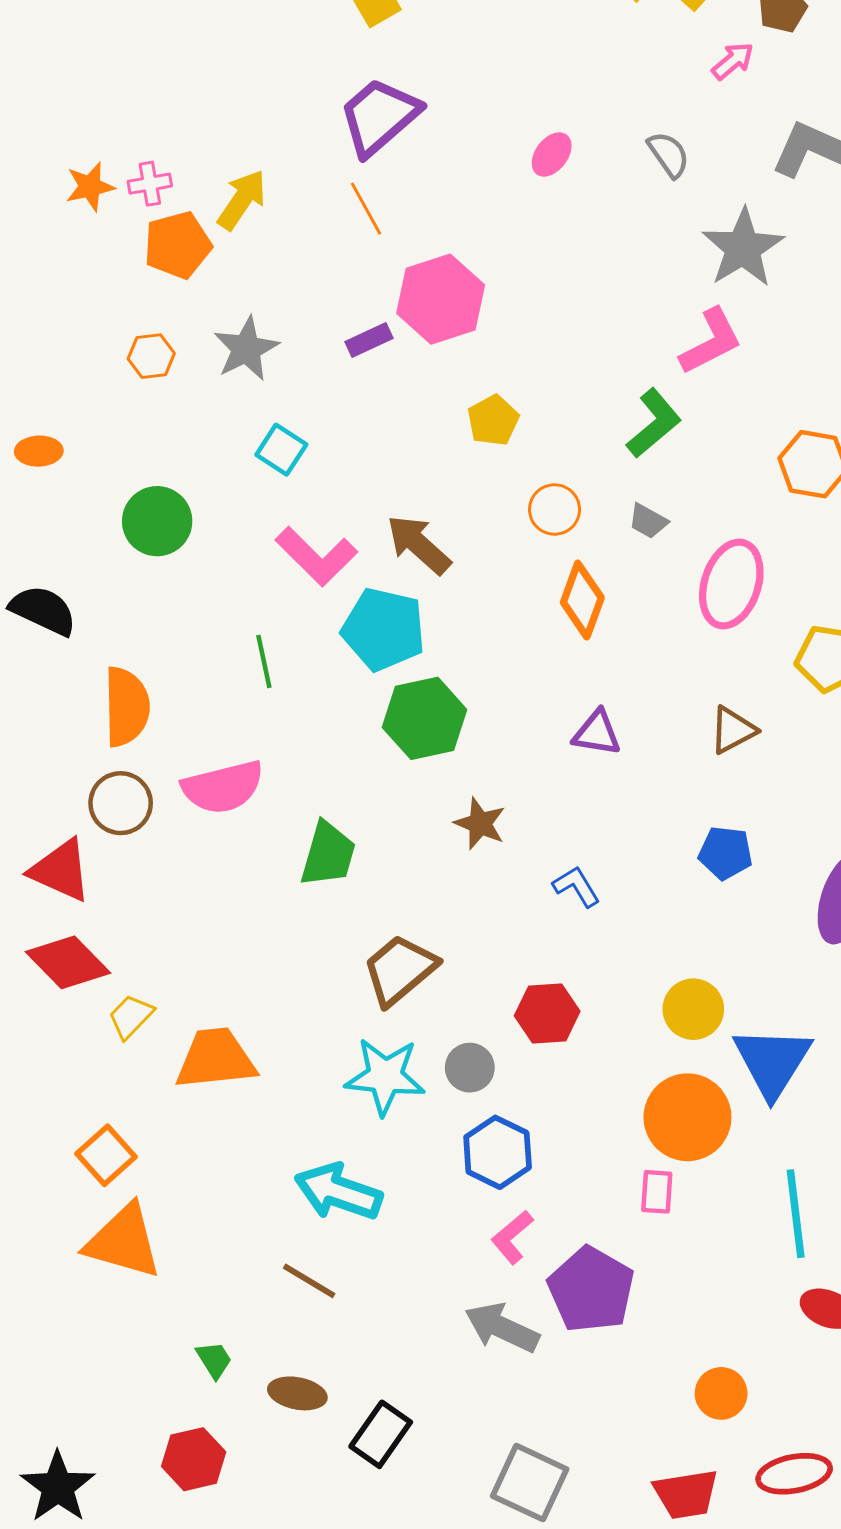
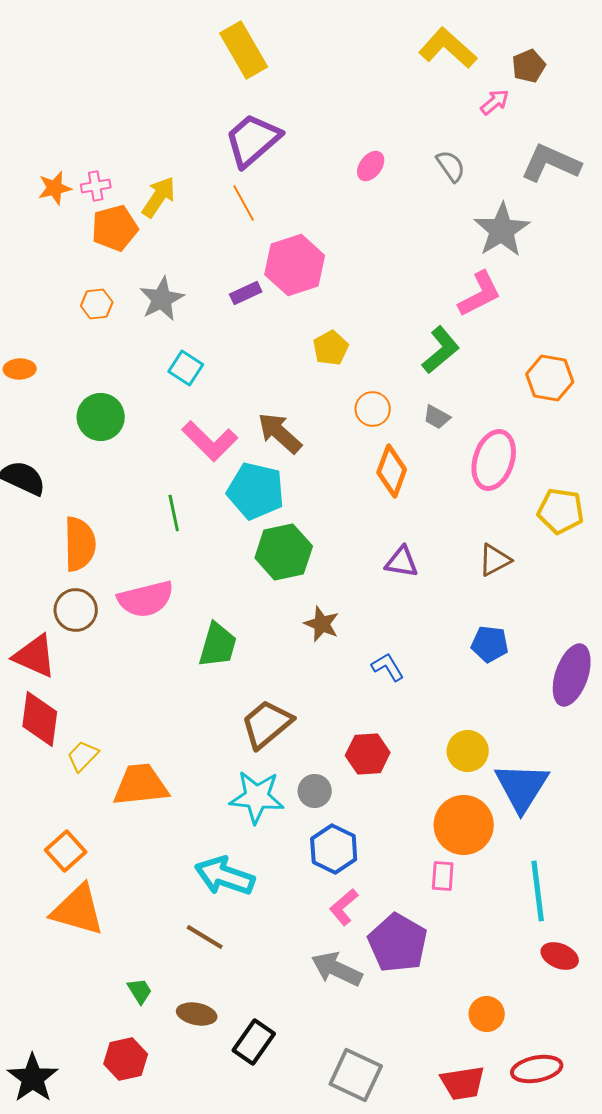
red diamond: (68, 962) -> (40, 719), turned 52

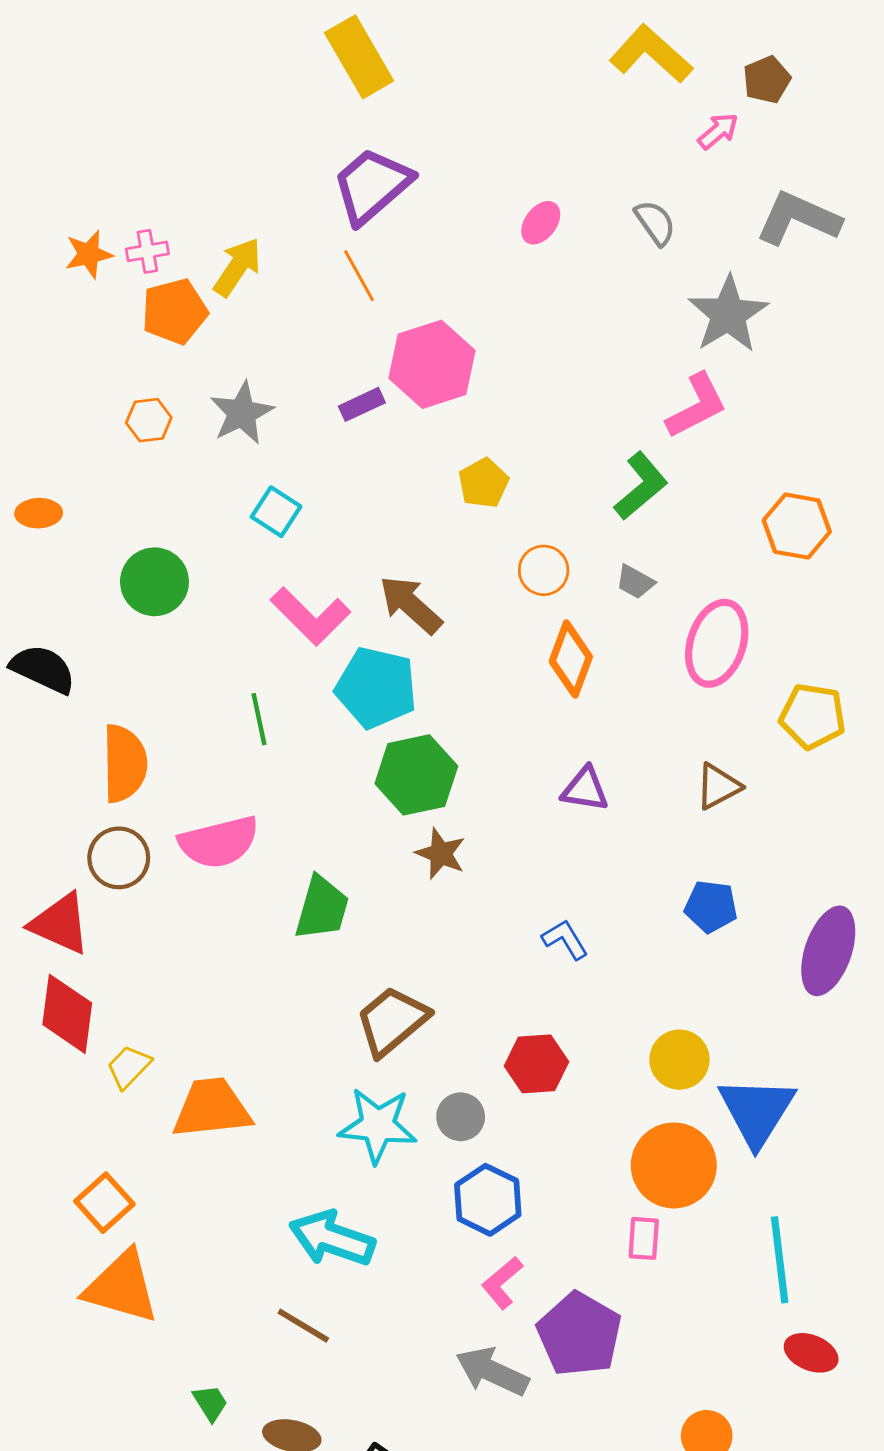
brown star: (322, 624) -> (441, 854), moved

